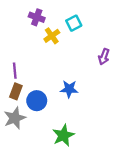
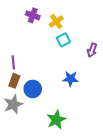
cyan square: (74, 23) -> (63, 40), moved
yellow cross: (52, 36) -> (56, 21), moved
blue star: (69, 89) -> (71, 79), moved

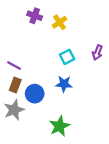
cyan square: (63, 40) -> (67, 57), moved
purple line: (13, 62) -> (14, 66), turned -56
blue star: (71, 79) -> (64, 84), moved

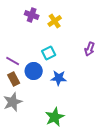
cyan square: (67, 57) -> (49, 53), moved
brown rectangle: (15, 85) -> (14, 79), turned -48
blue circle: (35, 94) -> (34, 71), moved

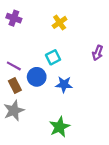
purple cross: (32, 15) -> (14, 18), moved

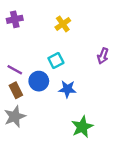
purple cross: (14, 18) -> (15, 19), turned -32
green star: (60, 127) -> (82, 127), moved

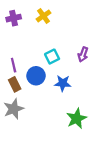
yellow cross: (63, 24) -> (43, 16), moved
purple arrow: (103, 56) -> (83, 54), moved
purple line: (15, 70) -> (14, 65), turned 48

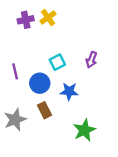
purple cross: (14, 18) -> (26, 20), moved
brown rectangle: (15, 84) -> (44, 110), moved

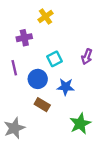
purple cross: (26, 20) -> (24, 38), moved
brown rectangle: (44, 110) -> (42, 105), turned -32
gray star: (15, 120) -> (14, 128), moved

